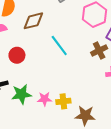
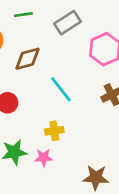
yellow cross: (63, 101) -> (54, 131), moved

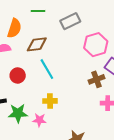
cyan line: (61, 89) -> (47, 69), moved

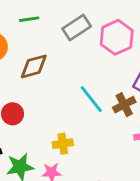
pink hexagon: (96, 45) -> (117, 37), moved
cyan line: (47, 69) -> (91, 99), moved

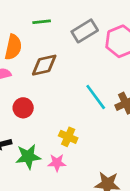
yellow cross: (63, 144) -> (68, 137), turned 30

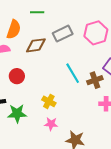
gray rectangle: (85, 31) -> (63, 34), moved
pink star: (57, 163) -> (51, 124), moved

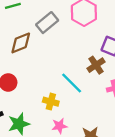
cyan line: (73, 73) -> (72, 83), moved

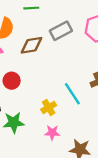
yellow cross: (51, 102) -> (49, 107), turned 32

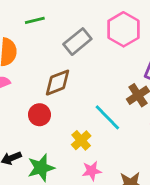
brown diamond: (31, 45) -> (58, 83), moved
red circle: (12, 81) -> (39, 115), moved

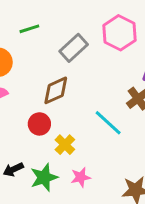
yellow cross: (81, 140) -> (65, 145), moved
pink star: (92, 171) -> (81, 177), moved

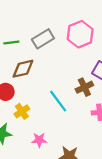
green line: (29, 29) -> (11, 43), moved
pink star: (81, 177) -> (39, 140), moved

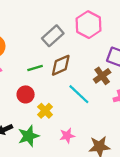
green line: (11, 43) -> (35, 68), moved
brown diamond: (23, 69) -> (61, 65), moved

